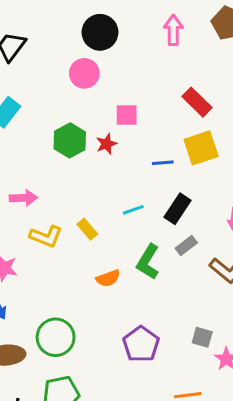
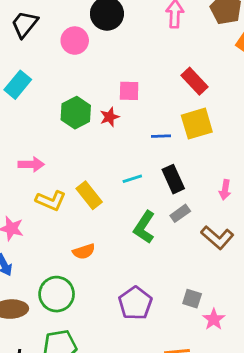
pink circle: (84, 73) -> (75, 41), moved
black rectangle: (178, 209) -> (173, 179), turned -60
yellow rectangle: (87, 229) -> (89, 195), size x1.4
orange semicircle: (108, 278) -> (84, 251), moved

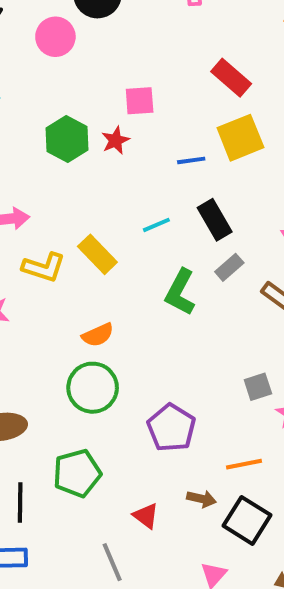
green circle: (57, 294) -> (93, 388), moved
gray square: (192, 299) -> (258, 387), turned -30
purple pentagon: (135, 303) -> (171, 428), moved

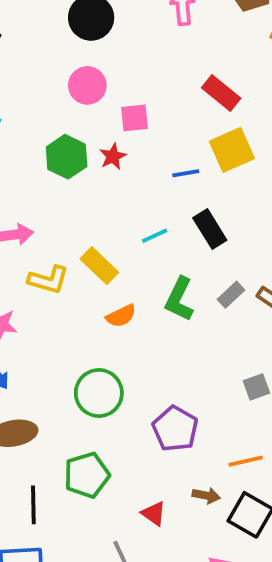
pink circle: (55, 37) -> (87, 85), moved
gray rectangle: (229, 267) -> (231, 295), moved
orange semicircle: (98, 335) -> (121, 316), moved

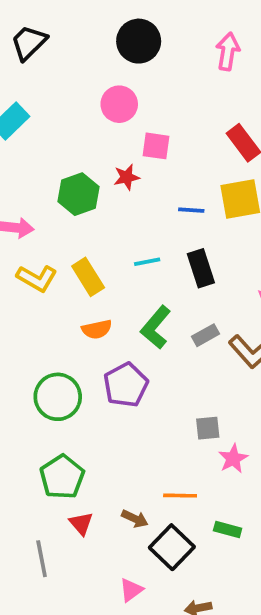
green hexagon: (67, 157) -> (78, 194), moved
purple pentagon: (175, 429) -> (126, 385), moved
green pentagon: (87, 475) -> (62, 477), moved, turned -30

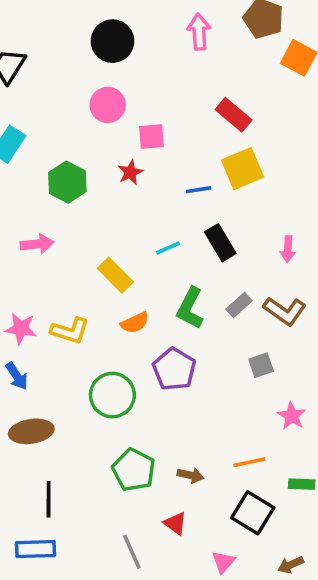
green hexagon: (78, 194) -> (67, 182), moved
yellow L-shape: (37, 278) -> (70, 331), moved
gray square: (208, 428) -> (261, 365), moved
brown arrow: (135, 519) -> (190, 475), moved
red triangle: (81, 523) -> (175, 523), moved

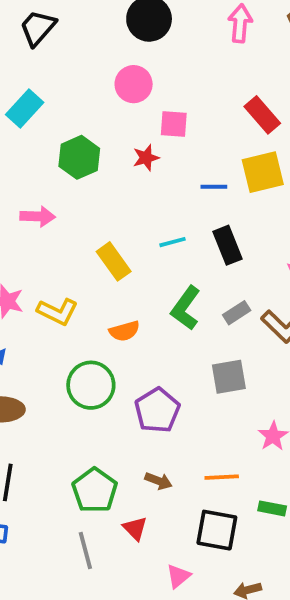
orange semicircle: (135, 323) -> (124, 331), moved
gray square: (261, 365) -> (229, 377), moved, size x1.4
purple pentagon: (174, 369) -> (157, 410), moved
green pentagon: (134, 470) -> (95, 490), moved
black square: (253, 513) -> (217, 530), turned -30

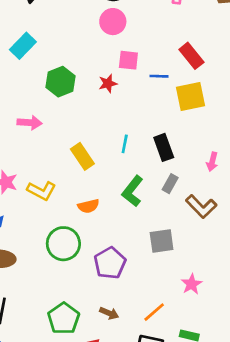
pink circle: (134, 84) -> (113, 22), moved
blue line: (214, 187) -> (159, 76), moved
cyan line: (173, 242) -> (125, 144), turned -66
gray rectangle: (237, 313) -> (170, 184), moved, turned -30
orange line: (222, 477) -> (154, 312), turned -40

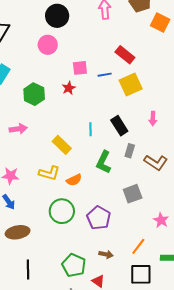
pink circle: (113, 22) -> (48, 45), moved
pink arrow: (212, 162) -> (153, 119), moved
yellow L-shape: (41, 191) -> (49, 173), moved

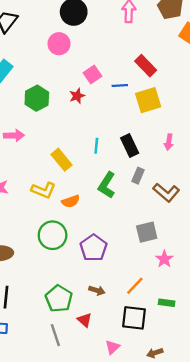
pink square: (80, 68) -> (93, 74), turned -35
gray square: (133, 194) -> (147, 232), moved

